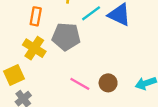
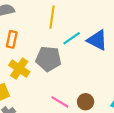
orange rectangle: (36, 16) -> (12, 39), moved

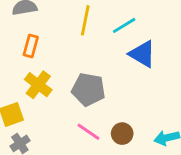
cyan line: (72, 38) -> (124, 25), moved
gray pentagon: (48, 59) -> (88, 90), moved

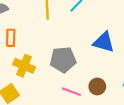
blue triangle: (142, 54) -> (104, 42), moved

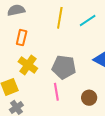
pink line: (71, 92) -> (56, 92), moved, turned 48

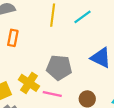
yellow cross: (28, 65) -> (29, 83), moved
pink line: (56, 92) -> (52, 94), turned -66

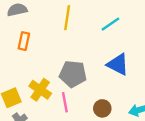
cyan line: (82, 17) -> (110, 24), moved
pink line: (52, 94) -> (65, 102), turned 66

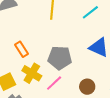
orange rectangle: (24, 41) -> (21, 49), moved, turned -42
pink line: (65, 102) -> (54, 83), turned 60

